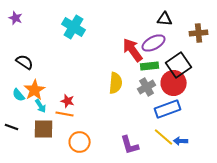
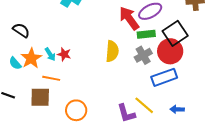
red star: (68, 101) -> (64, 54), moved
cyan arrow: (41, 106) -> (50, 54), moved
orange line: (65, 114) -> (51, 78), moved
yellow line: (164, 137) -> (144, 105), moved

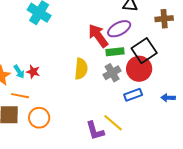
blue rectangle: (164, 77) -> (133, 95), size x0.7
blue arrow: (177, 109) -> (168, 98), moved
orange circle: (76, 110) -> (39, 118), moved

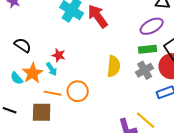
red arrow: (98, 36) -> (98, 16), moved
red star: (33, 72) -> (59, 55), moved
orange circle: (39, 118) -> (78, 91), moved

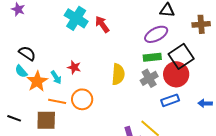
red arrow: (98, 16) -> (102, 24), size x0.7
red star: (59, 55) -> (74, 67), moved
cyan semicircle: (17, 78) -> (21, 71), moved

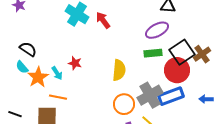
brown cross: (201, 24) -> (202, 54), moved, turned -30
gray cross: (149, 78) -> (150, 95), moved, size x1.4
orange circle: (82, 99) -> (124, 104), moved
blue rectangle: (170, 100) -> (171, 96), size x1.4

